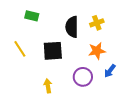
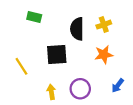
yellow line: (20, 49) -> (21, 66), moved
blue arrow: (110, 71) -> (118, 86), moved
purple circle: (83, 77) -> (80, 89), moved

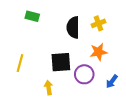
black square: (57, 55) -> (61, 62), moved
yellow line: (21, 66) -> (20, 63), turned 48
purple circle: (80, 89) -> (84, 74), moved

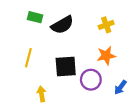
black semicircle: (73, 27) -> (62, 25), moved, turned -120
yellow line: (20, 63) -> (28, 58), moved
yellow arrow: (49, 88) -> (42, 94), moved

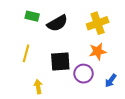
yellow cross: (106, 25) -> (98, 23), size x1.5

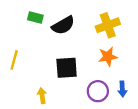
yellow line: (26, 53) -> (14, 60), moved
purple circle: (83, 74) -> (98, 91), moved
blue arrow: (111, 81) -> (122, 89), turned -40

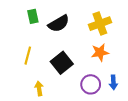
green rectangle: (35, 18) -> (33, 16), turned 64
yellow line: (14, 60) -> (28, 56), moved
black square: (67, 68) -> (62, 63), turned -35

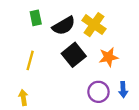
yellow cross: (100, 24) -> (94, 25), moved, turned -35
black square: (62, 63) -> (74, 55), moved
yellow arrow: (39, 89) -> (23, 97), moved

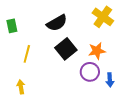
green rectangle: (36, 18) -> (12, 26), moved
yellow cross: (94, 25) -> (103, 17), moved
purple circle: (98, 92) -> (90, 72), moved

